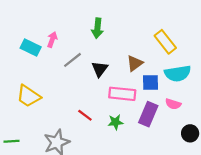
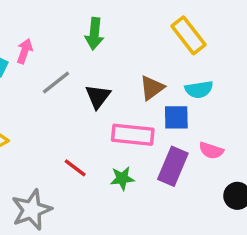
yellow rectangle: (165, 42) -> (189, 35), moved
cyan semicircle: (178, 73) -> (199, 89), moved, size x0.7

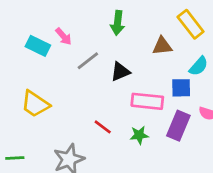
pink arrow: (25, 51) -> (64, 36), turned 120
brown triangle: (152, 88) -> (162, 46), moved, turned 30
cyan semicircle: (199, 89) -> (199, 66), turned -40
black triangle: (98, 96) -> (120, 72), turned 30

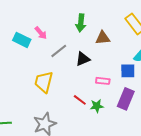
brown triangle: (162, 46) -> (103, 38), moved
pink rectangle: (147, 101) -> (103, 81), size x0.6
yellow trapezoid: (35, 104) -> (44, 82), moved, turned 70
red line: (103, 127) -> (80, 100), moved

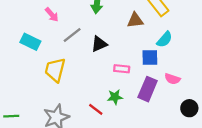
brown triangle: (103, 38) -> (135, 20), moved
cyan rectangle: (22, 40) -> (30, 42), moved
red line: (80, 100) -> (96, 109), moved

